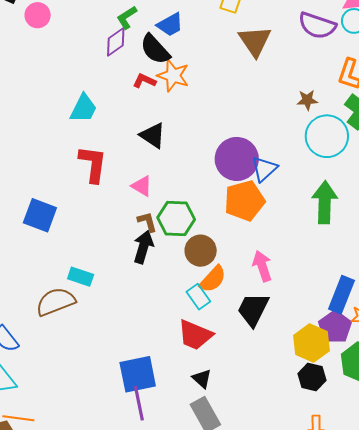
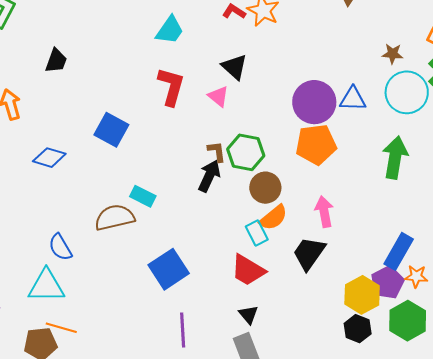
blue triangle: (264, 169) -> (353, 99), moved, turned 36
pink triangle: (142, 186) -> (218, 96), moved
blue square: (138, 374) -> (169, 269), moved, turned -30

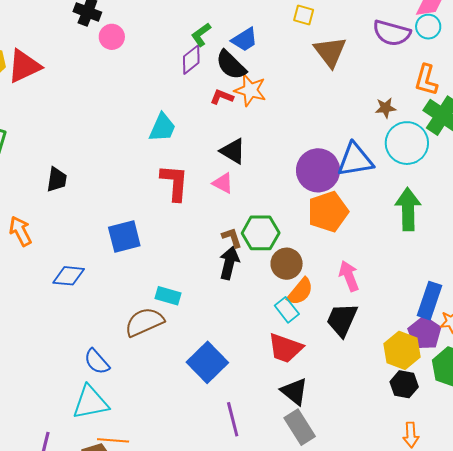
blue triangle: (353, 99) -> (355, 160), size x1.4
blue square: (111, 130) -> (124, 237), turned -32
black triangle: (248, 315) -> (294, 391), size x1.4

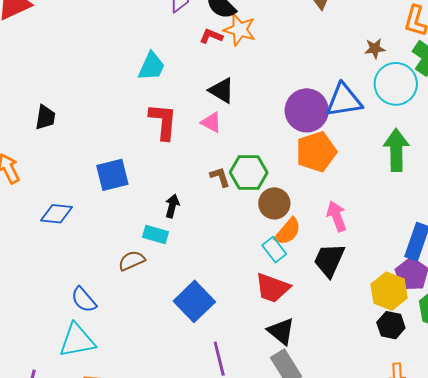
black arrow: (229, 263) -> (172, 206), moved, size x0.7
brown semicircle: (144, 322) -> (132, 261), size x0.7

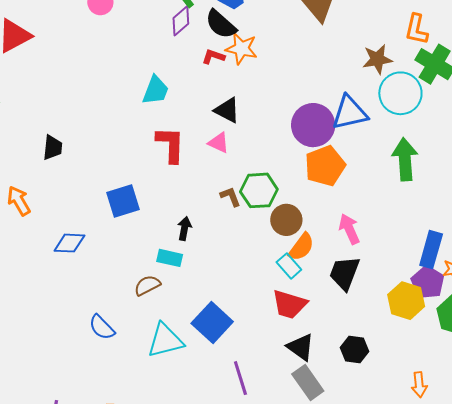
brown star: (375, 49) -> (377, 59), size x1.4
black hexagon: (391, 325) -> (355, 349), moved
cyan triangle: (77, 340) -> (165, 340), moved

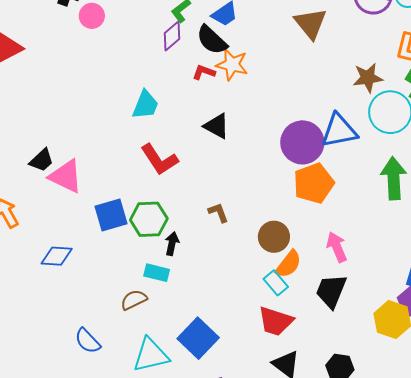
pink triangle: (219, 143) -> (66, 176), moved, size x1.6
red L-shape: (170, 145) -> (159, 159), turned 144
black trapezoid: (53, 147) -> (42, 160), turned 40
green hexagon: (259, 190) -> (149, 219), moved

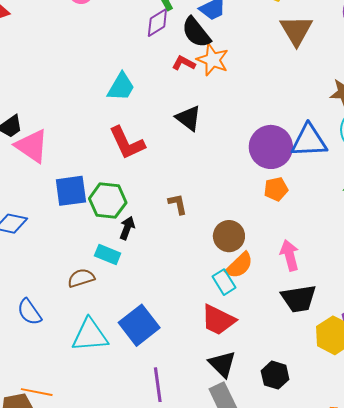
orange pentagon: (314, 183) -> (276, 189), size x0.6
black trapezoid: (331, 291) -> (299, 299), moved, turned -129

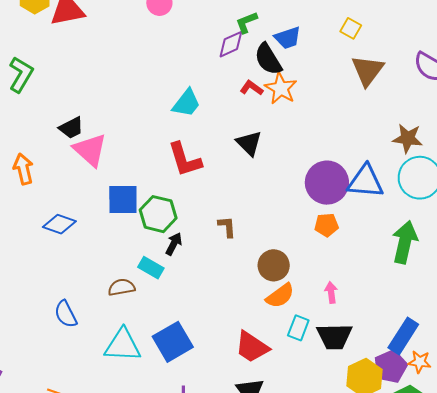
pink arrow: (290, 255) -> (331, 292), size x0.7
cyan rectangle: (224, 282) -> (298, 328), moved, turned 45

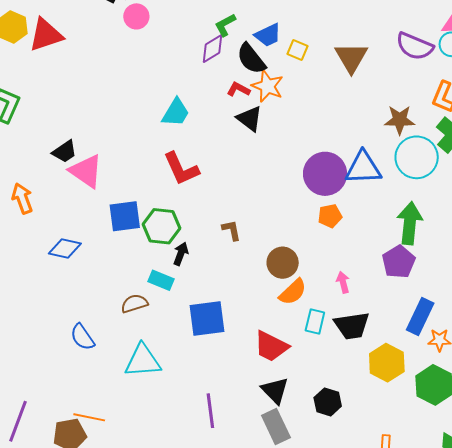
yellow square: (351, 28) -> (297, 50), moved
black triangle: (249, 143) -> (250, 119), moved
blue square: (173, 342) -> (207, 319), moved, turned 30
purple pentagon: (391, 366) -> (399, 262), moved

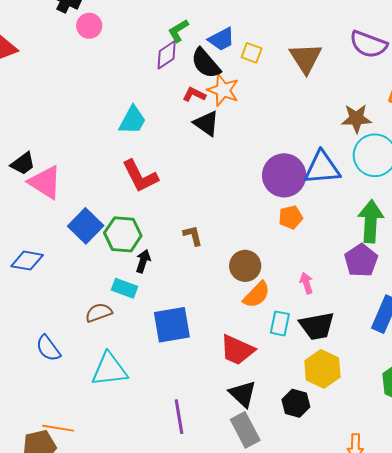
blue square: (125, 216) -> (86, 226), turned -36
yellow hexagon: (387, 363) -> (322, 369), moved

